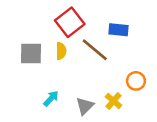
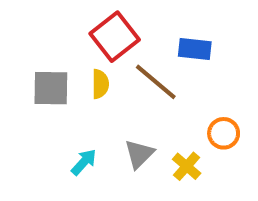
gray triangle: (85, 106) -> (139, 154), moved

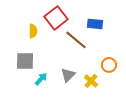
yellow semicircle: (100, 84) -> (33, 31), moved
gray square: (51, 88) -> (25, 61), moved

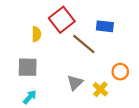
cyan arrow: (41, 79) -> (30, 97), moved

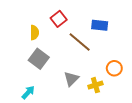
red square: (62, 20) -> (59, 19), size x0.7
gray square: (28, 67) -> (39, 59), moved, turned 36
yellow cross: (100, 89) -> (95, 85), turned 32

